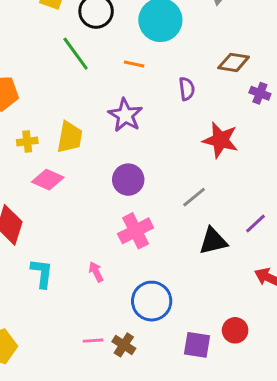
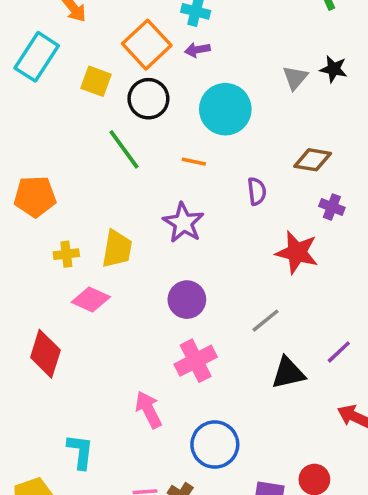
purple cross: (260, 93) -> (332, 207), moved
pink arrow: (96, 272) -> (148, 410), size x1.5
cyan L-shape: (42, 273) -> (80, 452), moved

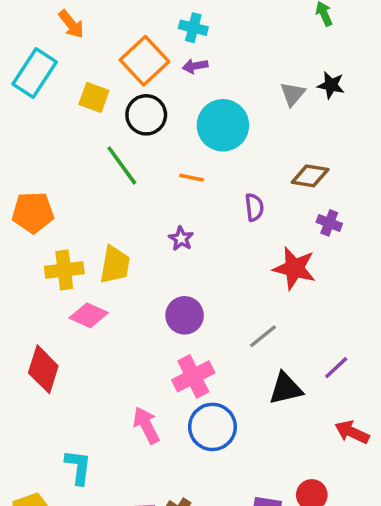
purple star: (183, 223) -> (181, 239), size x0.6
yellow cross: (66, 254) -> (64, 270), size x1.5
blue circle: (215, 445) -> (212, 427), moved

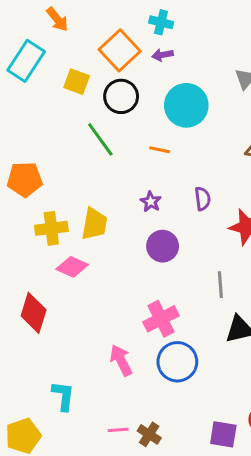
purple semicircle: (254, 207) -> (203, 199), moved
purple circle: (185, 315) -> (163, 246), moved
gray line: (263, 336) -> (220, 285), turned -55

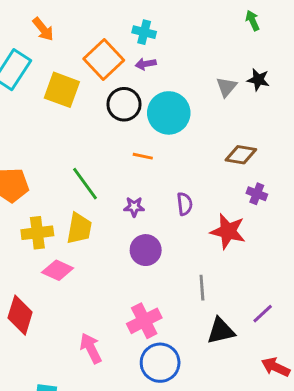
yellow square: (77, 82) -> (62, 90), size x1.4
black circle: (121, 96) -> (124, 104), moved
green line: (100, 139) -> (85, 184), moved
purple star: (151, 202) -> (134, 207), turned -30
pink arrow: (121, 360) -> (91, 348), moved

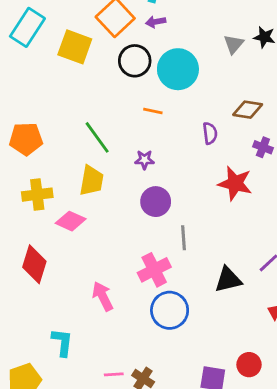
purple semicircle: (185, 204) -> (210, 133), moved
yellow cross: (37, 233) -> (37, 195), moved
gray line: (202, 288) -> (183, 238), moved

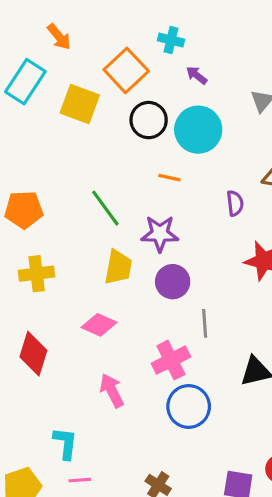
purple arrow: (156, 22) -> (197, 75), moved, turned 48
purple star: (144, 160) -> (160, 234), size x1.6
yellow trapezoid: (92, 181) -> (118, 267), moved
pink diamond: (71, 221) -> (99, 325), moved
pink line: (114, 374) -> (80, 480), moved

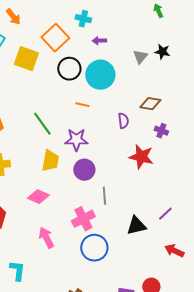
purple arrow: (197, 75) -> (99, 41), turned -40

